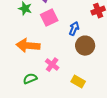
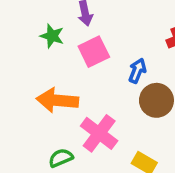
pink cross: (52, 65) -> (99, 133), size x1.5

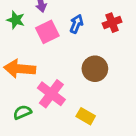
blue arrow: (137, 71) -> (76, 24), moved

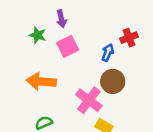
blue arrow: (76, 24) -> (108, 53), moved
pink cross: (51, 94) -> (89, 100), moved

